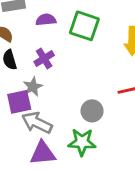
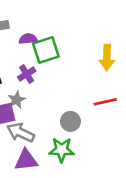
green square: (84, 26) -> (46, 50), moved, turned -36

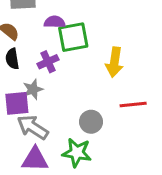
yellow arrow: (107, 58) -> (114, 62), moved

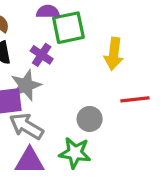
purple cross: (48, 62) -> (42, 55), turned -30
gray star: (33, 89) -> (26, 85), size x1.4

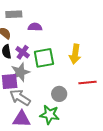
green square: (68, 28) -> (44, 58), moved
purple cross: (42, 55) -> (23, 52), moved

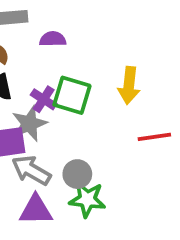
purple cross: (23, 52) -> (44, 99), moved
green square: (44, 58) -> (72, 95), turned 30
gray circle: (59, 94) -> (77, 174), moved

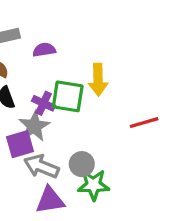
yellow arrow: (129, 85) -> (98, 80), moved

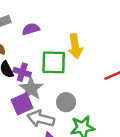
purple cross: (44, 103) -> (22, 72), moved
gray circle: (82, 164) -> (66, 102), moved

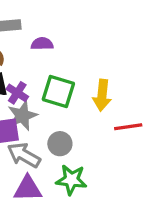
yellow arrow: (75, 46) -> (102, 95), moved

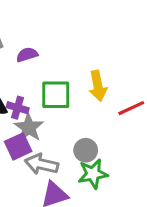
gray circle: (60, 144) -> (86, 150), moved

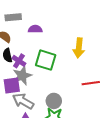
yellow arrow: (98, 86) -> (79, 48), moved

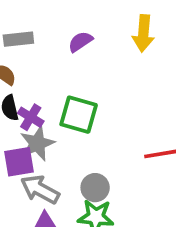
purple semicircle: (35, 29) -> (80, 42), moved, turned -32
yellow arrow: (79, 48) -> (143, 33), moved

